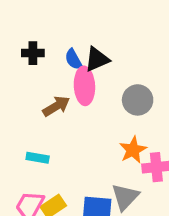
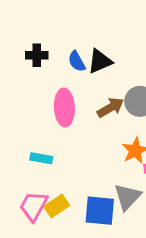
pink ellipse: (84, 86) -> (64, 108), moved
brown arrow: (56, 106) -> (111, 108), moved

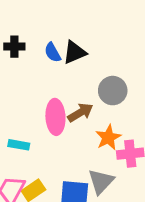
pink ellipse: (64, 108) -> (55, 117), moved
brown arrow: (111, 108) -> (80, 113), moved

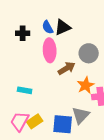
black cross: (14, 47) -> (23, 33), moved
pink ellipse: (55, 117) -> (50, 50), moved

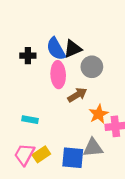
blue semicircle: (48, 27) -> (56, 49), size x1.5
gray circle: (89, 53) -> (92, 67), moved
gray triangle: (81, 115) -> (93, 148), turned 42

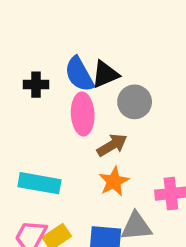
orange star: (99, 114) -> (114, 181), moved
cyan rectangle: (30, 120) -> (39, 183), size x1.6

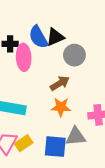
pink ellipse: (83, 114) -> (24, 57), moved
orange star: (114, 181) -> (61, 107), turned 30

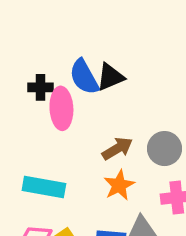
gray circle: (74, 55) -> (165, 149), moved
orange star: (61, 107) -> (119, 185), turned -30

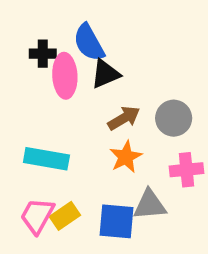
black triangle: (110, 77) -> (105, 74), moved

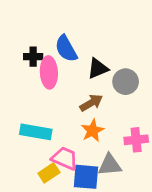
black triangle: (105, 74) -> (98, 68), moved
gray circle: (174, 118) -> (126, 82), moved
pink trapezoid: (37, 216) -> (65, 158), moved, turned 84

